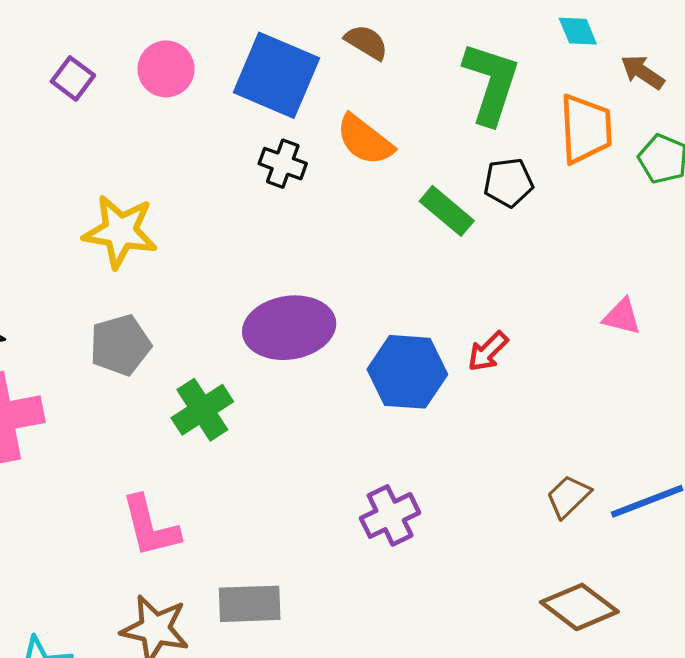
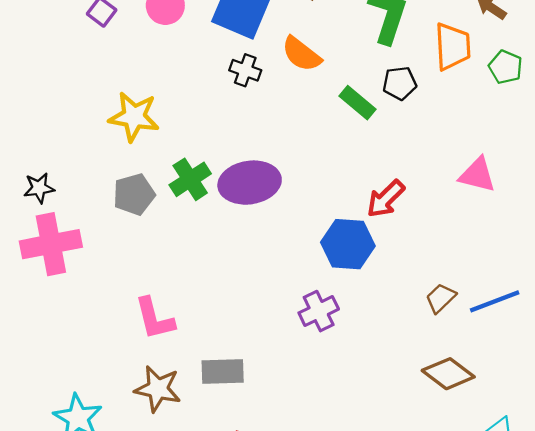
pink triangle: (622, 317) -> (477, 175), size x1.4
red arrow: (488, 351) -> (386, 199), size x1.4
blue hexagon: (407, 372) -> (348, 244), moved
green cross: (202, 410) -> (190, 179), moved

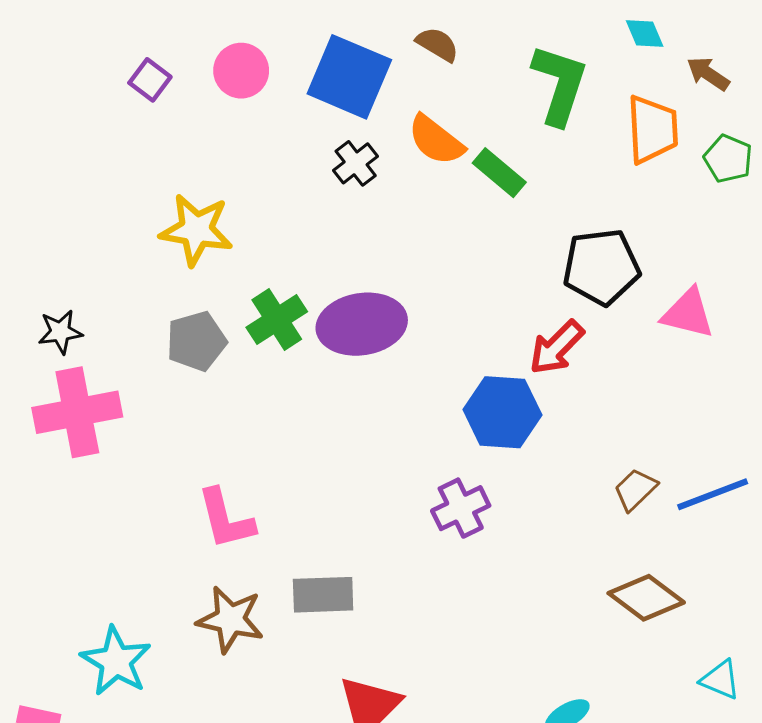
black cross: (245, 70) -> (356, 163), turned 32
black pentagon: (400, 83) -> (601, 267), moved, size x1.6
green rectangle: (358, 103) -> (499, 173), moved

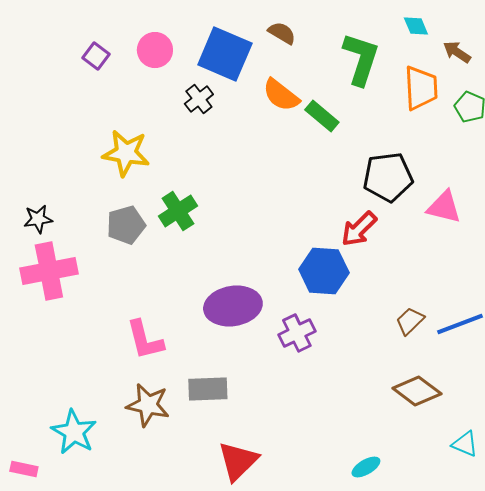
black cross: (356, 163) -> (199, 99), moved
purple ellipse: (362, 324) -> (233, 306), moved

